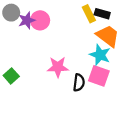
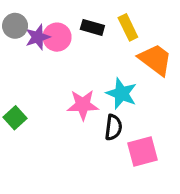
black rectangle: (102, 14) -> (92, 27), moved
cyan star: (100, 55) -> (121, 94), moved
pink square: (99, 76) -> (142, 152), moved, turned -35

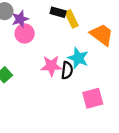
yellow rectangle: (128, 27) -> (71, 19), moved
pink circle: (57, 37) -> (25, 33), moved
black semicircle: (113, 127) -> (67, 70), moved

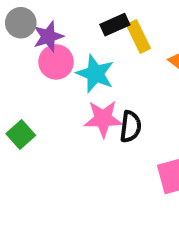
black rectangle: (58, 12) -> (115, 25), turned -40
cyan star: (78, 58) -> (95, 74), moved

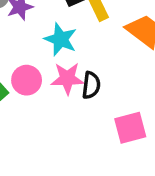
pink circle: (56, 62) -> (27, 80), moved

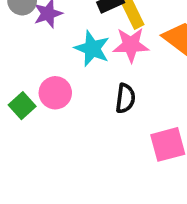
pink star: (67, 78) -> (131, 45), moved

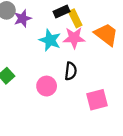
pink circle: (55, 93) -> (47, 86), moved

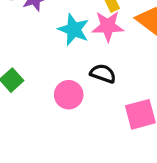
black semicircle: (71, 71) -> (103, 74), turned -78

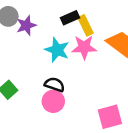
black semicircle: (103, 74) -> (55, 85), moved

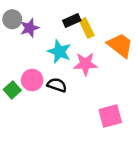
pink star: (84, 47) -> (85, 64), moved
pink circle: (53, 101) -> (32, 80), moved

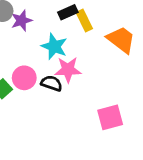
pink star: (85, 64) -> (68, 70), moved

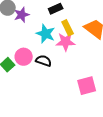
yellow rectangle: (84, 20) -> (68, 28), moved
pink star: (68, 70) -> (66, 42), moved

